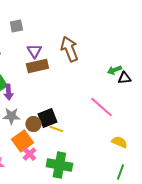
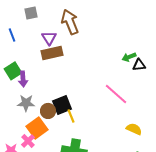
brown arrow: (69, 49) -> (70, 22), moved
yellow line: (56, 129) -> (71, 116), turned 48
pink cross: (29, 154) -> (28, 141), moved

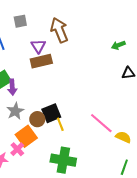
green arrow: (129, 57) -> (118, 45), moved
pink line: (116, 94) -> (101, 123), moved
gray star: (26, 103) -> (15, 111), turned -30

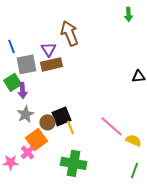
gray square: (20, 21) -> (27, 64), moved, size x1.5
green arrow: (118, 45) -> (129, 14), moved, turned -72

